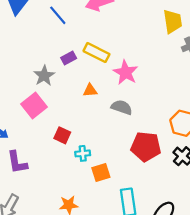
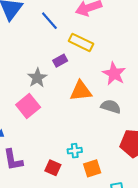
yellow rectangle: (96, 53) -> (81, 42), moved
orange triangle: (90, 90) -> (81, 91), size x1.6
red square: (62, 135) -> (53, 168), moved

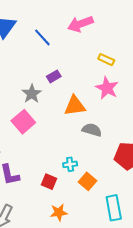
yellow rectangle: (81, 42) -> (106, 60), moved, size x0.7
gray semicircle: (111, 107) -> (92, 130), moved
orange square: (92, 168) -> (88, 181), turned -30

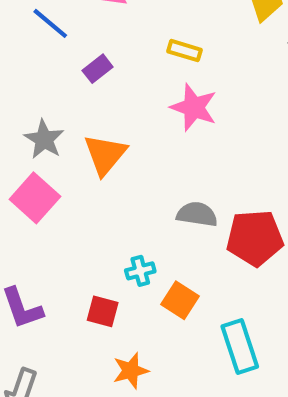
purple rectangle: (54, 76) -> (98, 69), moved
orange triangle: (75, 106) -> (105, 155), moved, turned -35
gray semicircle: (92, 130) -> (197, 214), moved

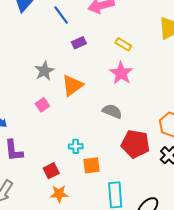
pink square: (35, 198) -> (42, 105), moved, size x0.6
gray semicircle: (197, 214) -> (112, 111), moved
orange square: (180, 300) -> (92, 165), turned 36
red square: (103, 311) -> (51, 171), moved, turned 35

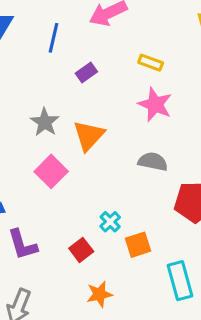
blue line: (61, 15) -> (54, 38), turned 60
pink square: (42, 105) -> (51, 171), size x1.5
cyan cross: (76, 146) -> (110, 222), turned -32
red square: (51, 171) -> (81, 250), moved

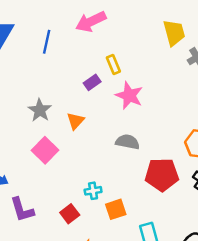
yellow rectangle: (151, 63) -> (113, 65), moved, turned 48
purple rectangle: (86, 73) -> (92, 82), moved
orange triangle: (89, 136) -> (76, 121), size x0.7
cyan cross: (110, 222) -> (93, 191), turned 35

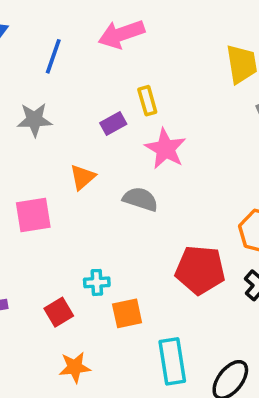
gray star: (40, 110) -> (34, 120), moved, turned 30
gray semicircle: (128, 142) -> (140, 199), moved
pink square: (45, 150) -> (33, 215), turned 30

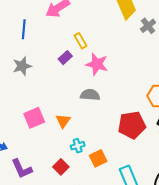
orange triangle: (83, 177) -> (63, 121), moved

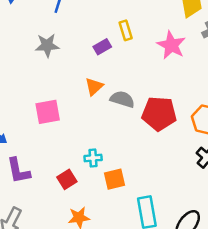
pink star: (97, 64) -> (171, 45), moved
orange triangle: (63, 121) -> (94, 87), moved
red pentagon: (132, 125) -> (159, 114), moved

